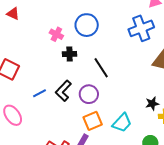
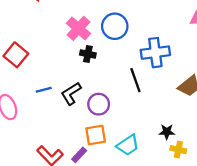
blue cross: (141, 28) -> (155, 53), moved
pink cross: (56, 34) -> (79, 28), size x1.5
black line: (101, 68) -> (135, 80), moved

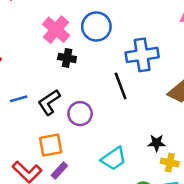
orange square: (96, 135) -> (51, 145), moved

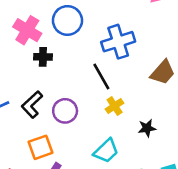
yellow cross: (170, 162) -> (115, 106), moved, turned -36

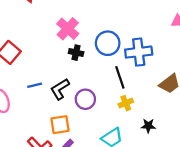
blue circle: (67, 20) -> (108, 43), moved

